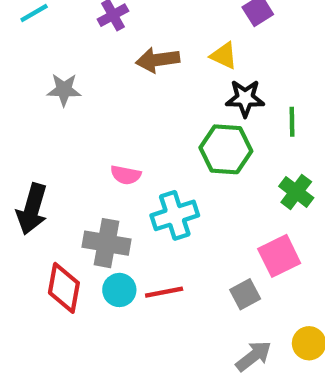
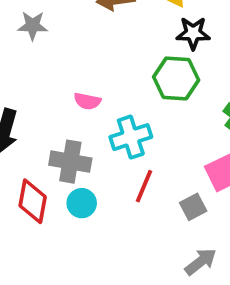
red line: (164, 292) -> (144, 186), moved, turned -56

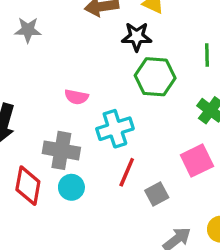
black star: (193, 33) -> (137, 37), moved
gray square: (193, 207) -> (157, 194), moved

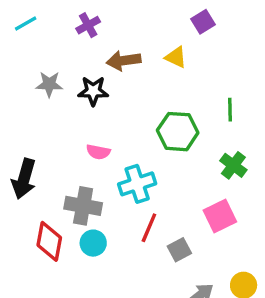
black star: (137, 37) -> (93, 91), moved

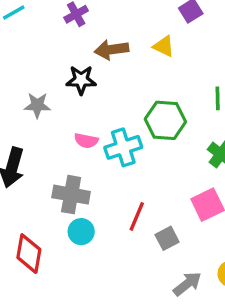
gray star: (49, 84) -> (37, 105), moved
cyan cross: (137, 184) -> (123, 147), moved
red diamond: (49, 241) -> (29, 254), moved

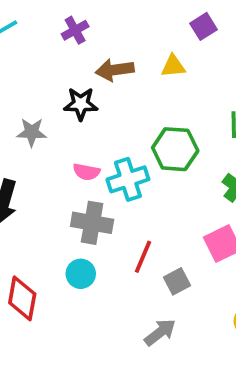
yellow triangle: (164, 46) -> (173, 66), turned -30
gray cross: (71, 195) -> (92, 223), moved
gray arrow: (187, 284) -> (160, 332), moved

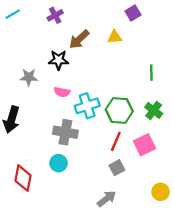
brown arrow: (115, 70) -> (79, 39), turned -35
green hexagon: (175, 149) -> (119, 110), moved
pink semicircle: (86, 172) -> (62, 92), moved
red line: (143, 257) -> (116, 141), moved

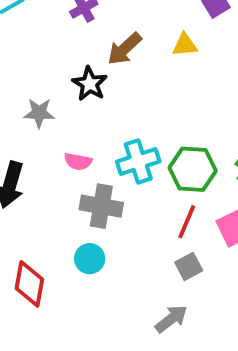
black star: (59, 60) -> (90, 84), turned 30
pink semicircle: (62, 92) -> (78, 161), moved

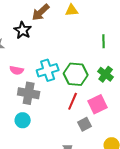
gray square: (189, 266) -> (85, 124), moved

